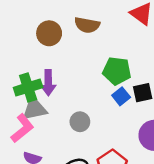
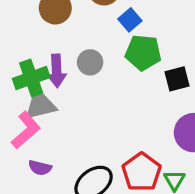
blue square: (121, 96) -> (130, 20), moved
gray circle: (80, 122) -> (90, 62), moved

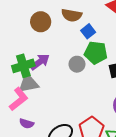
gray circle: (90, 62) -> (77, 64), moved
purple arrow: (57, 71) -> (40, 62), turned -126

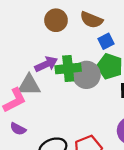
gray circle: (77, 64) -> (86, 75), size x1.5
green cross: (23, 66) -> (68, 68), moved

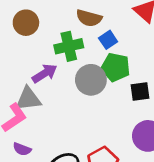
brown circle: (56, 20) -> (26, 23), moved
green cross: (68, 68) -> (69, 46), moved

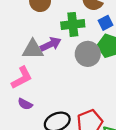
gray triangle: (28, 99) -> (33, 49), moved

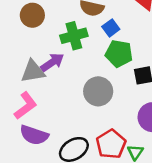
gray circle: (88, 54) -> (98, 91), moved
purple semicircle: (25, 104) -> (34, 135), size x1.6

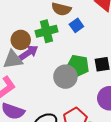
brown circle: (32, 15) -> (21, 40), moved
green pentagon: (119, 54) -> (78, 66), moved

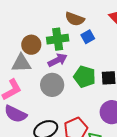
purple arrow: (29, 53) -> (57, 60), moved
gray circle: (65, 77) -> (52, 85), moved

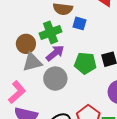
blue square: (88, 37) -> (80, 23), turned -32
gray triangle: (21, 63) -> (32, 62), moved

